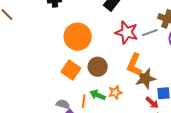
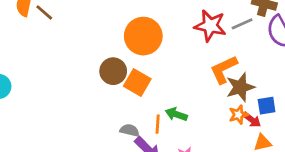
orange L-shape: (134, 65) -> (224, 69), turned 45
brown circle: (98, 67) -> (113, 71), moved
orange star: (115, 92) -> (238, 115), moved

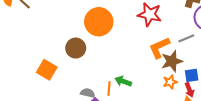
gray line: (242, 24) -> (186, 38), moved
orange square: (137, 83) -> (47, 70), moved
red arrow: (252, 120) -> (189, 90), moved, turned 32

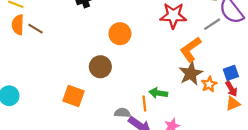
orange circle: (99, 22) -> (120, 34), size x0.7
gray line: (186, 38) -> (212, 24), moved
brown star: (172, 61) -> (191, 74), moved

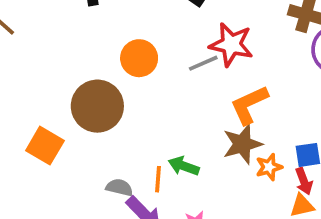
gray line: (212, 24) -> (203, 63), moved
brown circle: (100, 67) -> (97, 106), size x1.4

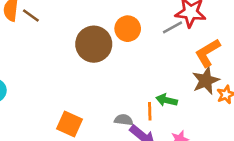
brown circle: (97, 106) -> (94, 44), moved
orange square: (45, 146) -> (70, 124), moved

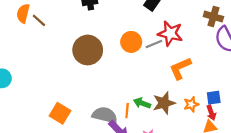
orange circle: (128, 29) -> (131, 42), moved
brown star: (206, 81) -> (164, 103), moved
gray semicircle: (124, 120) -> (105, 115), size x1.6

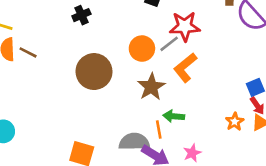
orange L-shape: (180, 68) -> (185, 68), moved
brown star: (164, 103) -> (151, 87), moved
orange star: (191, 104) -> (235, 122), moved

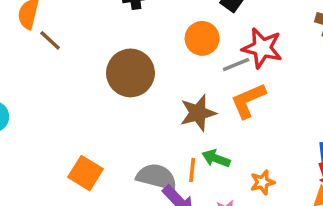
orange circle: (142, 49) -> (202, 38), moved
brown line: (28, 52) -> (50, 40), moved
orange star: (235, 122) -> (262, 182), moved

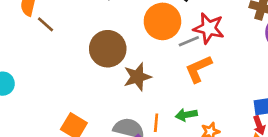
orange circle: (202, 38) -> (162, 21), size x1.4
brown star: (198, 113) -> (137, 77), moved
green arrow: (216, 158) -> (186, 115), moved, turned -30

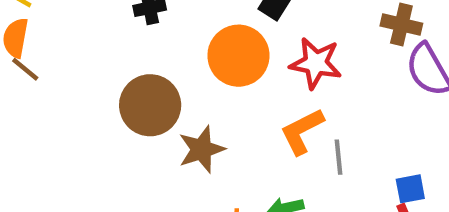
brown line: (46, 24) -> (25, 69), moved
gray line: (189, 41) -> (339, 157), moved, turned -70

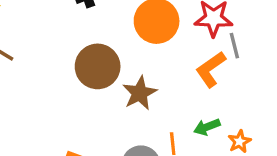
gray line: (339, 157) -> (234, 46), moved

